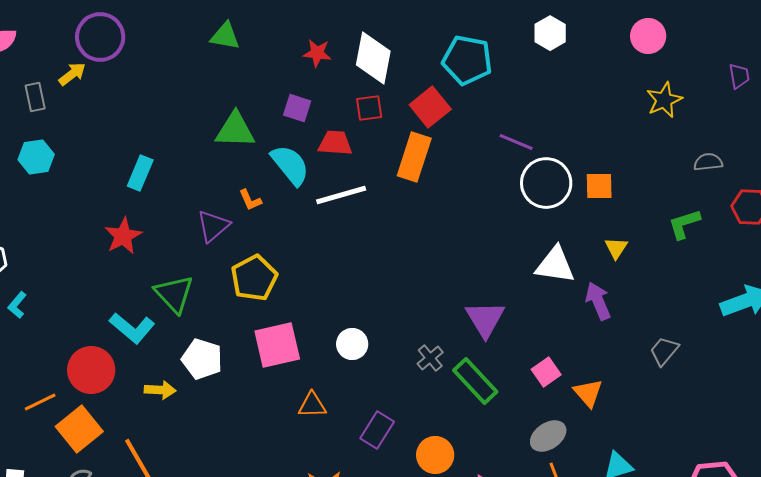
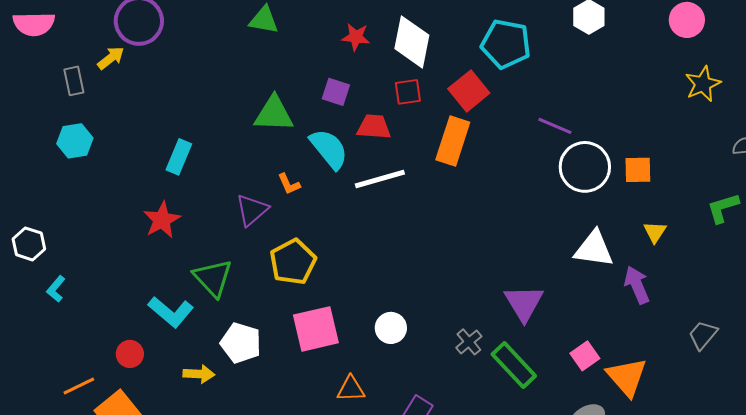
red circle: (91, 370) -> (130, 354), size x0.6
orange triangle: (588, 393) -> (627, 377), size x1.4

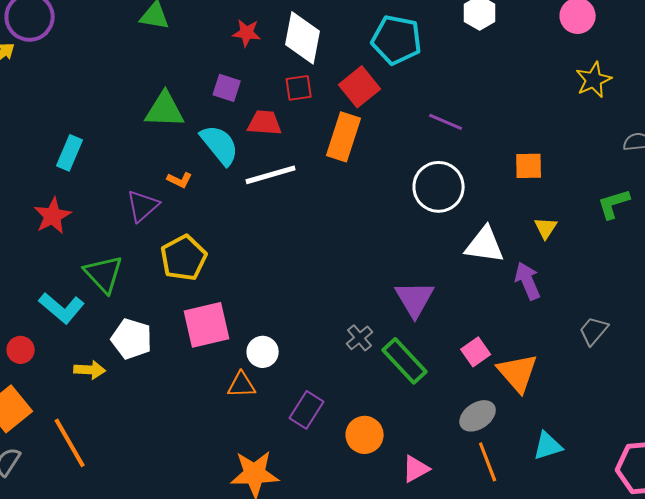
white circle: (585, 167) -> (439, 187), moved
orange L-shape: (289, 184) -> (180, 180), turned -40
white circle: (391, 328) -> (263, 352), moved

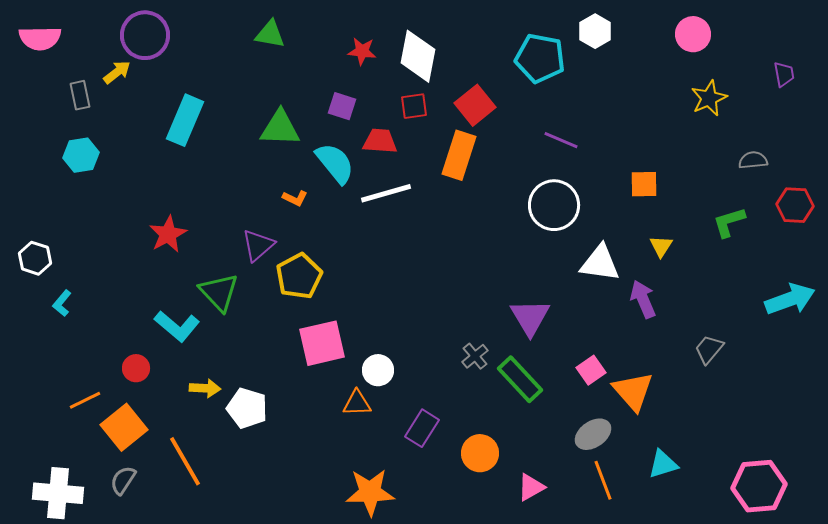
cyan pentagon: (397, 40) -> (540, 58), moved
cyan rectangle: (70, 153) -> (185, 120), moved, size x1.4
purple triangle: (143, 206) -> (258, 245), moved
white pentagon: (132, 339) -> (247, 408), moved

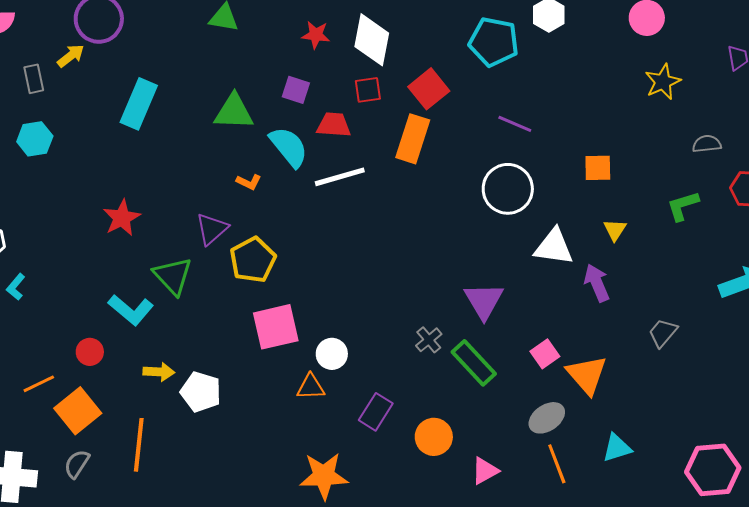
orange line: (185, 461) -> (139, 445), turned 36

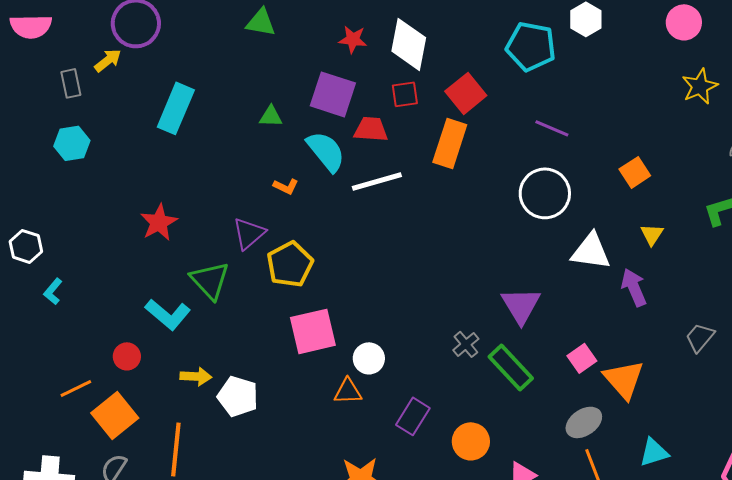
purple square: (296, 90) -> (333, 94), size x1.6
green triangle: (234, 112) -> (271, 116), size x0.6
orange square: (598, 168) -> (635, 172), turned -32

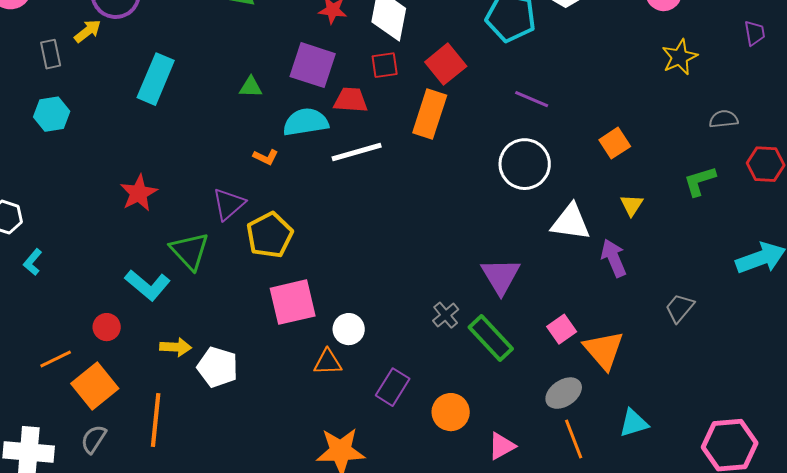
cyan semicircle: (326, 151) -> (306, 122), turned -60

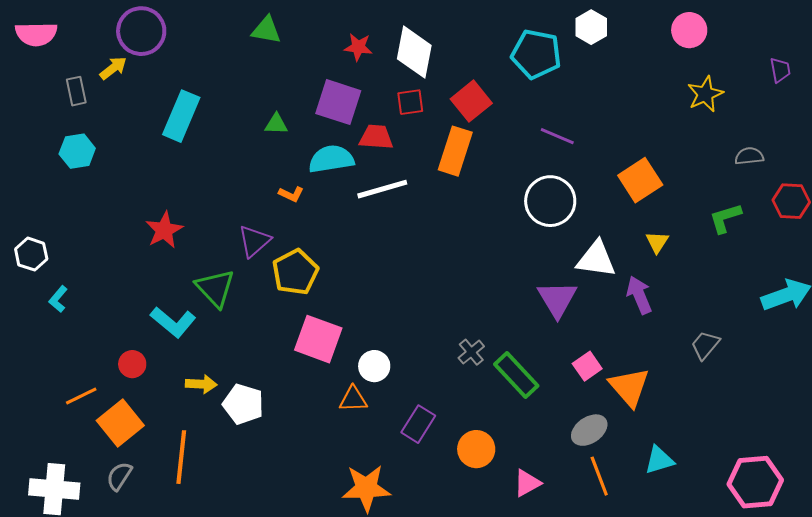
orange square: (615, 143) -> (640, 180), size x1.4
purple triangle: (501, 276) -> (557, 299), moved
pink square: (293, 302) -> (318, 339), turned 33

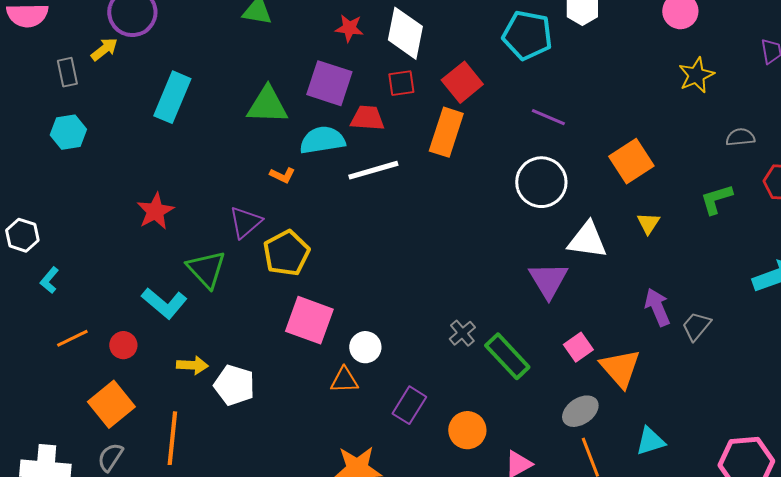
green triangle: (276, 124) -> (267, 105), size x1.8
purple arrow: (639, 295) -> (657, 307), moved
orange line: (81, 396) -> (72, 338), moved

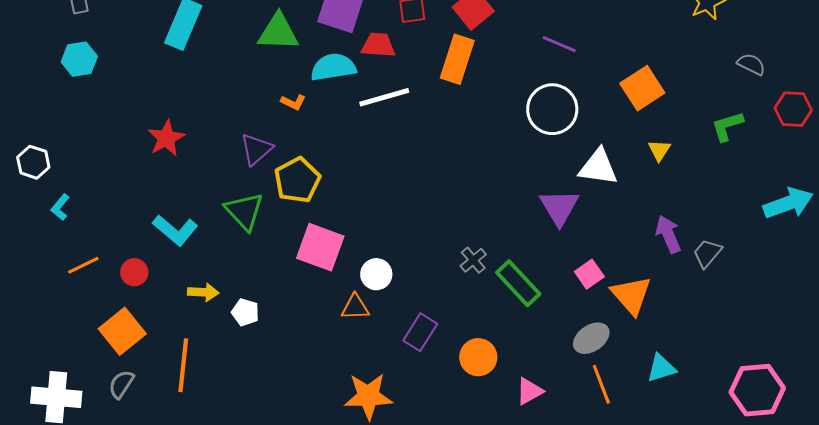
gray semicircle: (740, 137) -> (751, 64), turned 32
green triangle: (206, 269) -> (244, 211), moved
white pentagon: (234, 385) -> (245, 312), size x0.7

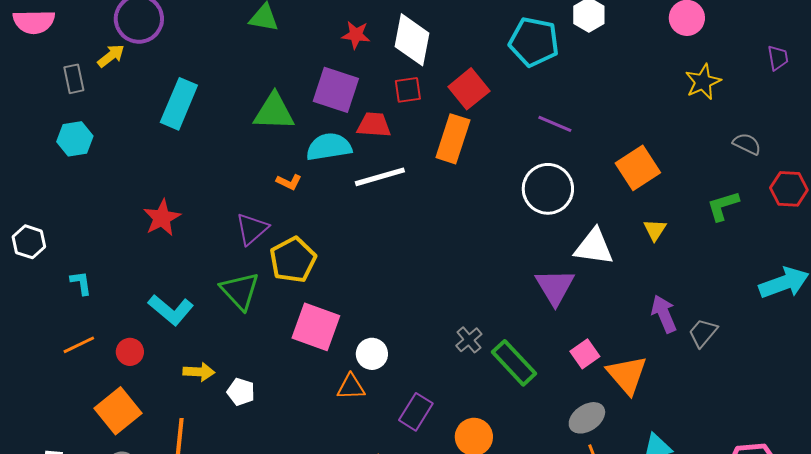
cyan L-shape: (60, 207) -> (81, 283), moved, turned 132

